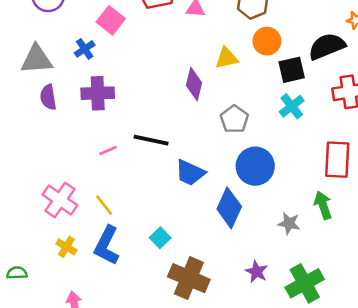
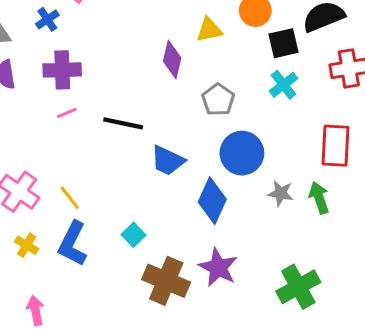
pink line: (108, 150) -> (67, 113), moved
gray star: (289, 223) -> (281, 193), moved
purple star: (257, 272) -> (218, 267), moved, size x1.5

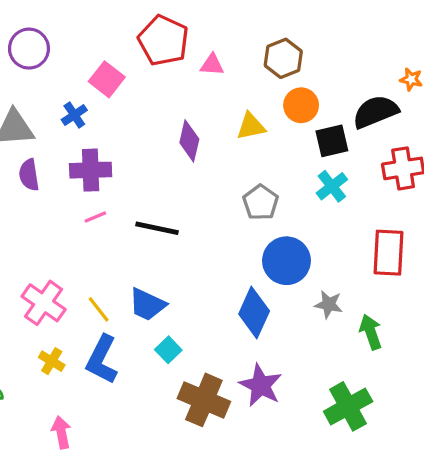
purple diamond: (172, 60) -> (189, 141), moved
blue trapezoid: (168, 161) -> (147, 304), moved
green arrow: (319, 198) -> (371, 332), moved

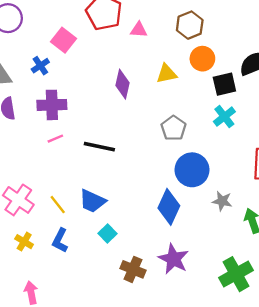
blue L-shape: (102, 359) -> (60, 240), size x0.7
brown cross: (204, 400) -> (133, 269), size x0.7

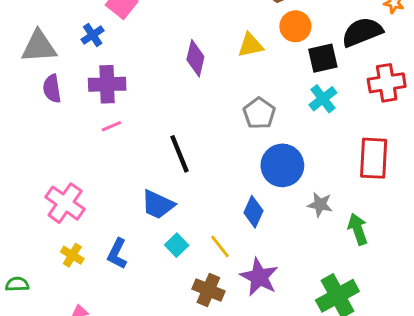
black line: (99, 147) -> (179, 154), moved, turned 56
yellow line: (58, 205) -> (220, 247), moved
blue diamond: (169, 207) -> (253, 212), size x0.7

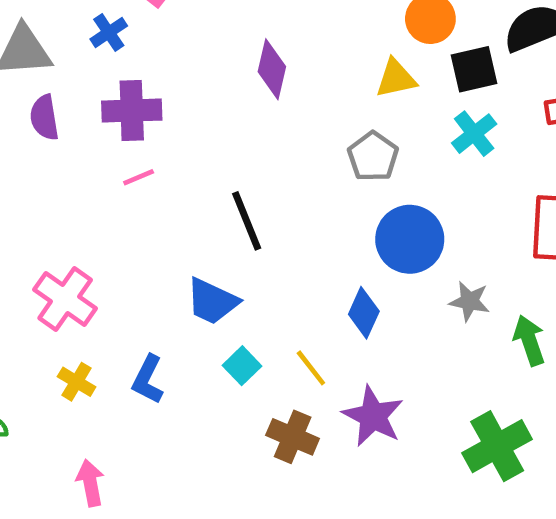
yellow triangle: (250, 45) -> (396, 78), moved

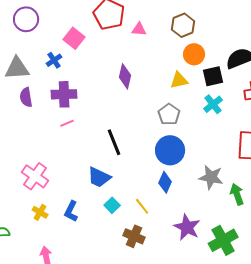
blue circle: (410, 239) -> (170, 150), moved
gray star: (469, 301) -> (211, 177), size x1.4
purple star: (373, 416) -> (187, 227), moved

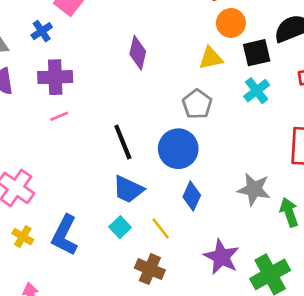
blue circle: (170, 150) -> (178, 149), moved
blue trapezoid: (99, 177) -> (128, 189), moved
blue L-shape: (71, 211) -> (65, 235), size x1.4

